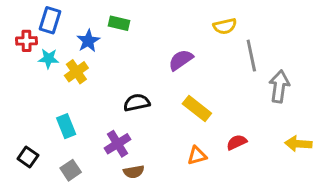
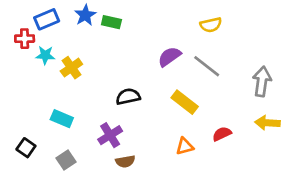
blue rectangle: (50, 20) -> (47, 19), turned 50
blue star: (88, 41) -> (85, 15), moved
gray line: (251, 56) -> (207, 66), moved, turned -40
cyan rectangle: (66, 126) -> (62, 119), turned -45
yellow arrow: (298, 144) -> (267, 123), moved

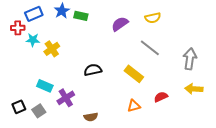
purple semicircle: (169, 57) -> (120, 24), moved
purple cross: (110, 135) -> (66, 98), moved
black square: (26, 148) -> (19, 107), turned 32
gray square: (66, 160) -> (39, 111), moved

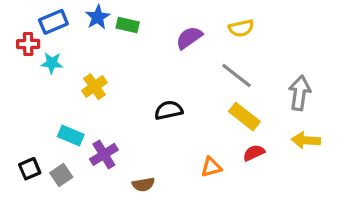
yellow cross: (52, 49) -> (94, 87), moved
black semicircle: (93, 70) -> (169, 110), moved
yellow rectangle: (134, 74) -> (244, 117), moved

